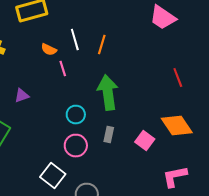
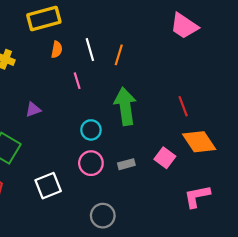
orange semicircle: (49, 50) -> (57, 50), moved, turned -105
red line: (178, 78) -> (183, 106), moved
gray rectangle: (109, 134) -> (126, 164), moved, turned 63
white square: (53, 176) -> (48, 186), moved, turned 30

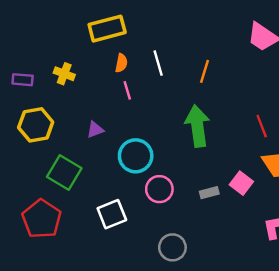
orange line: (119, 55) -> (205, 71), moved
pink line: (77, 81) -> (127, 90), moved
cyan circle: (91, 130) -> (136, 156), moved, size x1.5
gray rectangle: (126, 164) -> (209, 193), moved

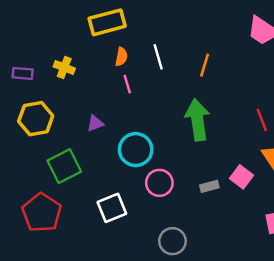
green square: (64, 172) -> (64, 166), turned 32

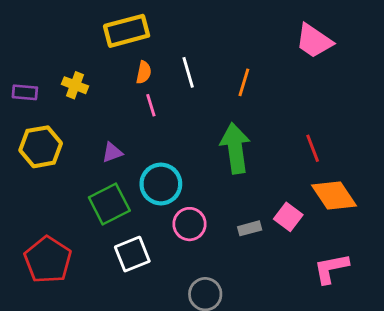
green square: (64, 166) -> (109, 204), moved

